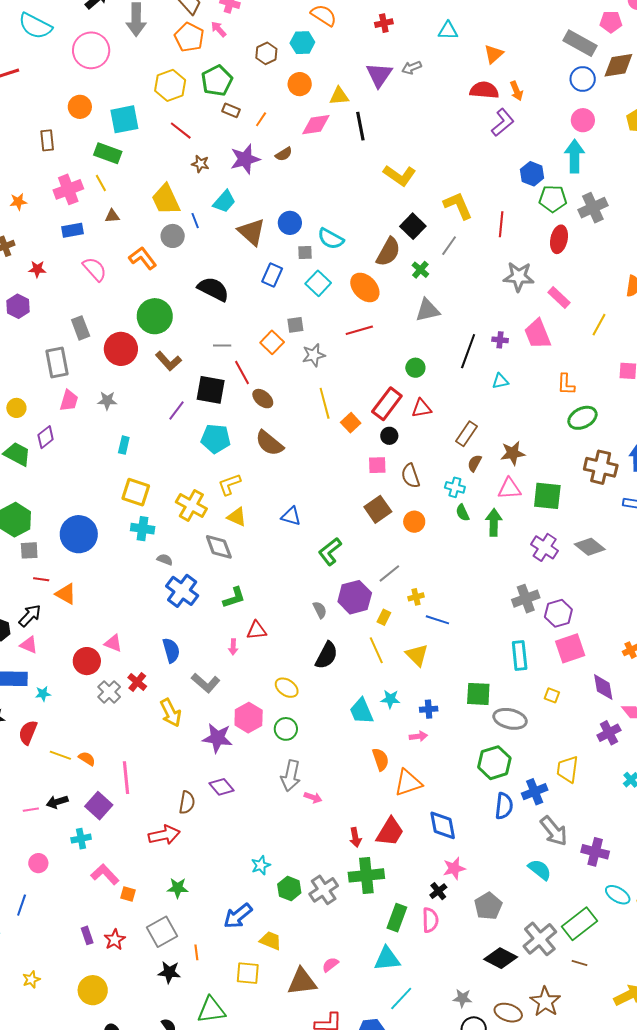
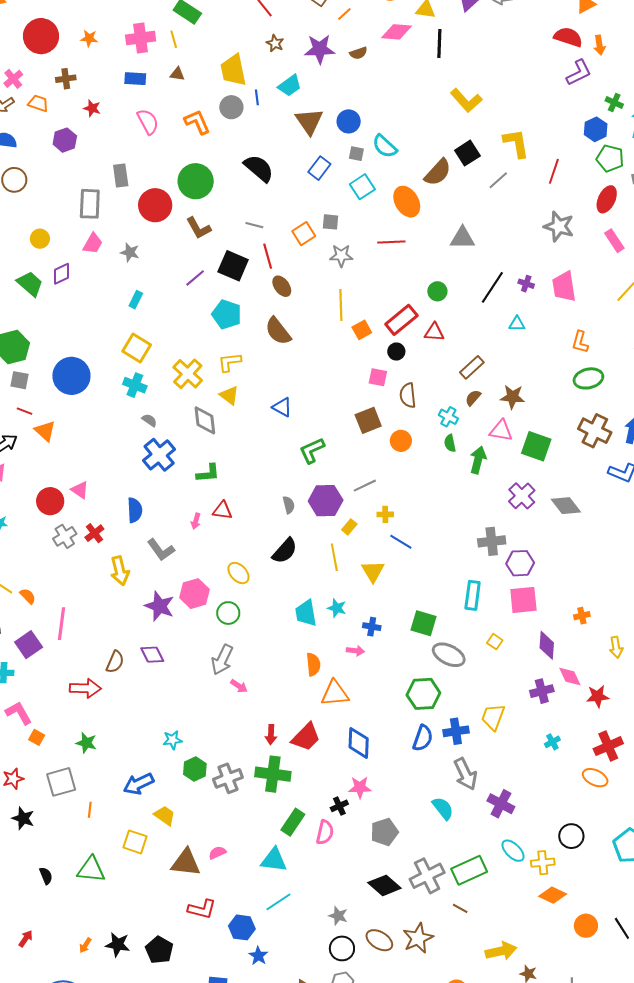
green cross: (420, 270) -> (614, 102), moved, turned -30
pink rectangle: (559, 298) -> (614, 241), moved
black star: (169, 972) -> (23, 818), moved

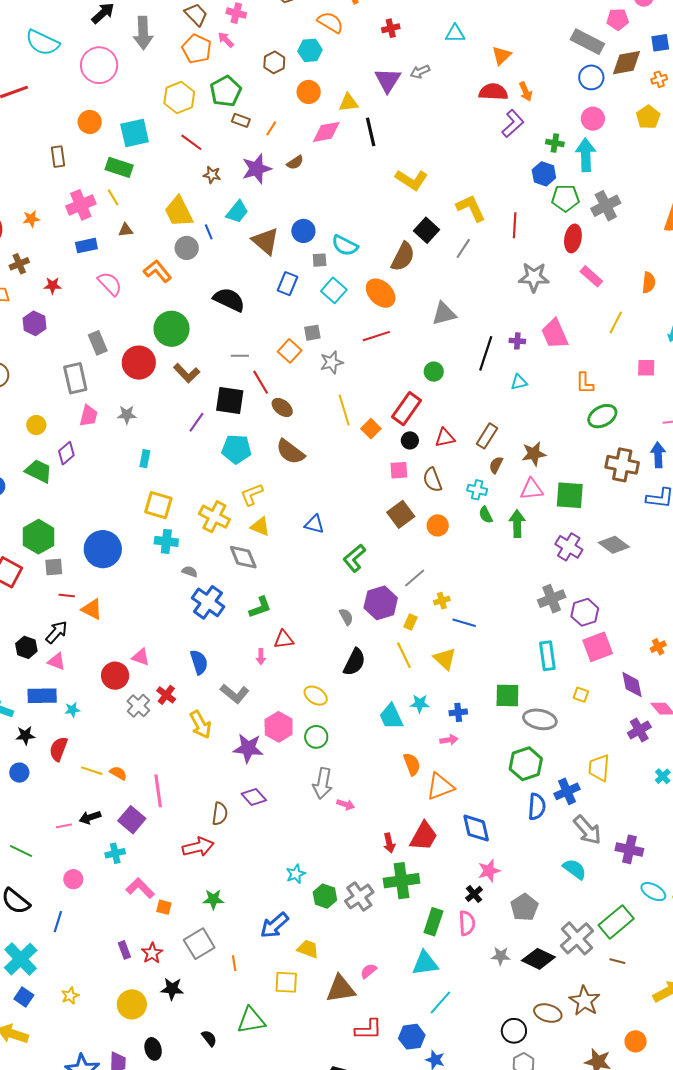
red triangle: (434, 332) -> (445, 438), moved
gray star: (338, 916) -> (501, 956), moved

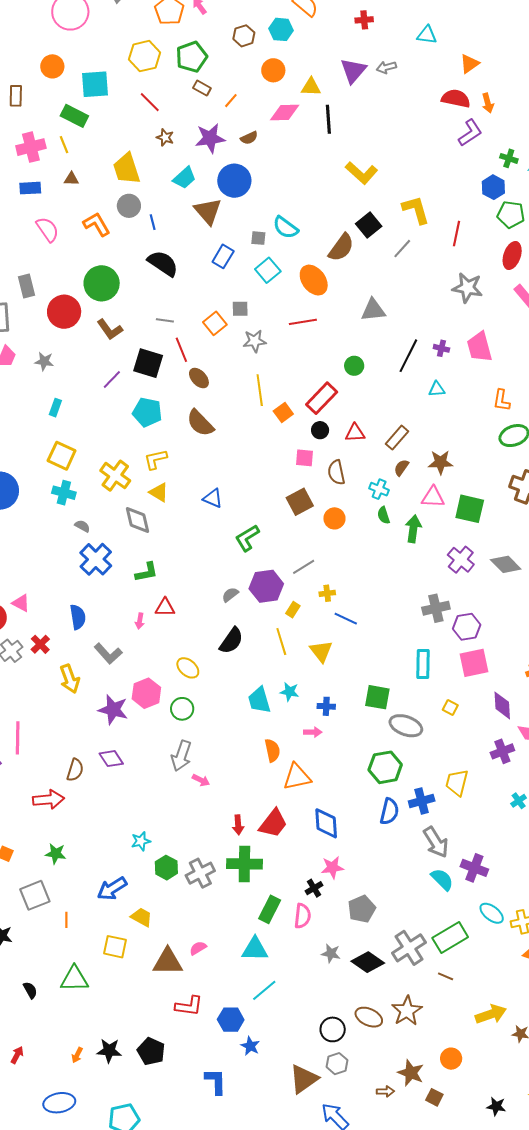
blue circle: (303, 231) -> (234, 181), moved, size x1.4
blue line: (209, 232) -> (153, 222), moved
gray semicircle: (346, 617) -> (230, 595), turned -108
cyan semicircle: (575, 869) -> (442, 879), moved

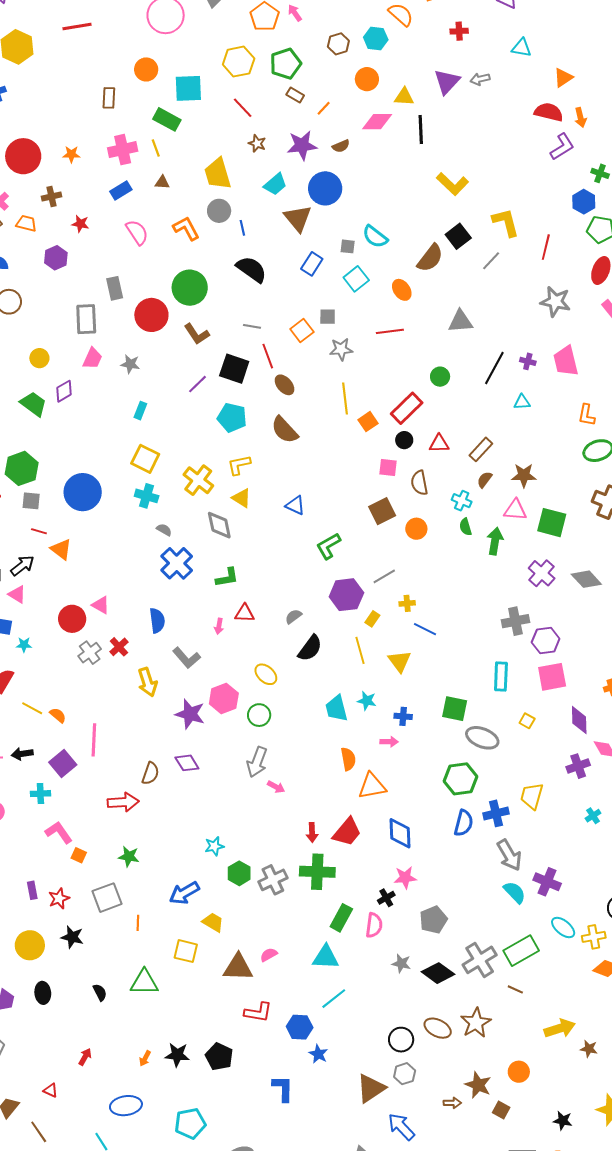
blue rectangle: (30, 188) -> (121, 191), turned -30
orange ellipse: (314, 280) -> (402, 290), size x0.7
gray semicircle: (230, 595) -> (293, 616), moved

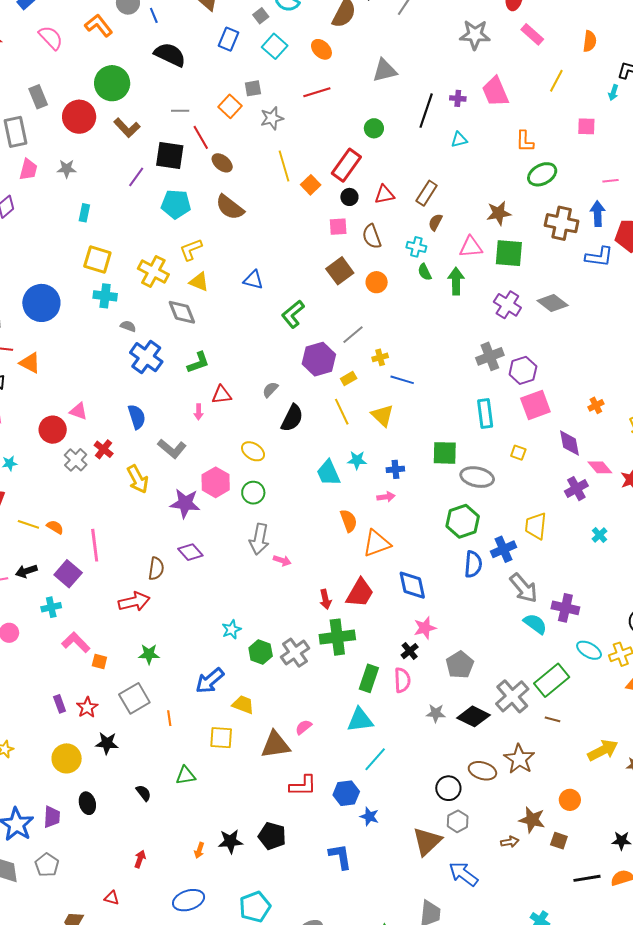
gray square: (348, 246) -> (261, 16), turned -35
brown star: (524, 475) -> (499, 213), moved
yellow rectangle: (372, 619) -> (349, 379), turned 35
green triangle: (144, 982) -> (186, 775), size x0.7

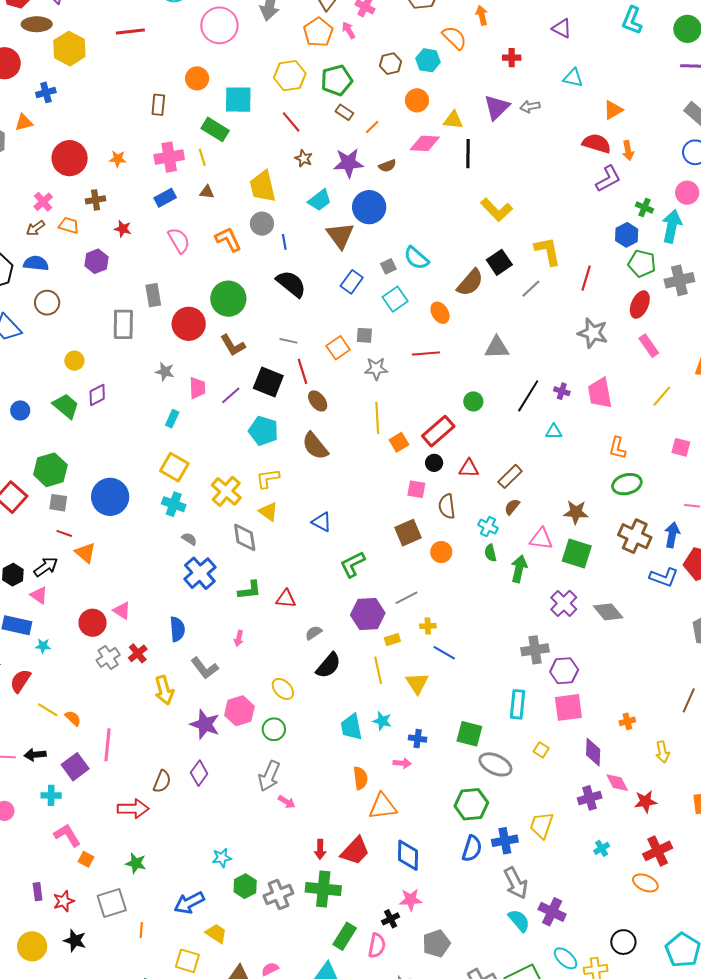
pink trapezoid: (28, 170) -> (197, 388), moved, turned -30
red triangle: (222, 395) -> (286, 599), moved
purple diamond: (190, 552) -> (199, 773), turned 65

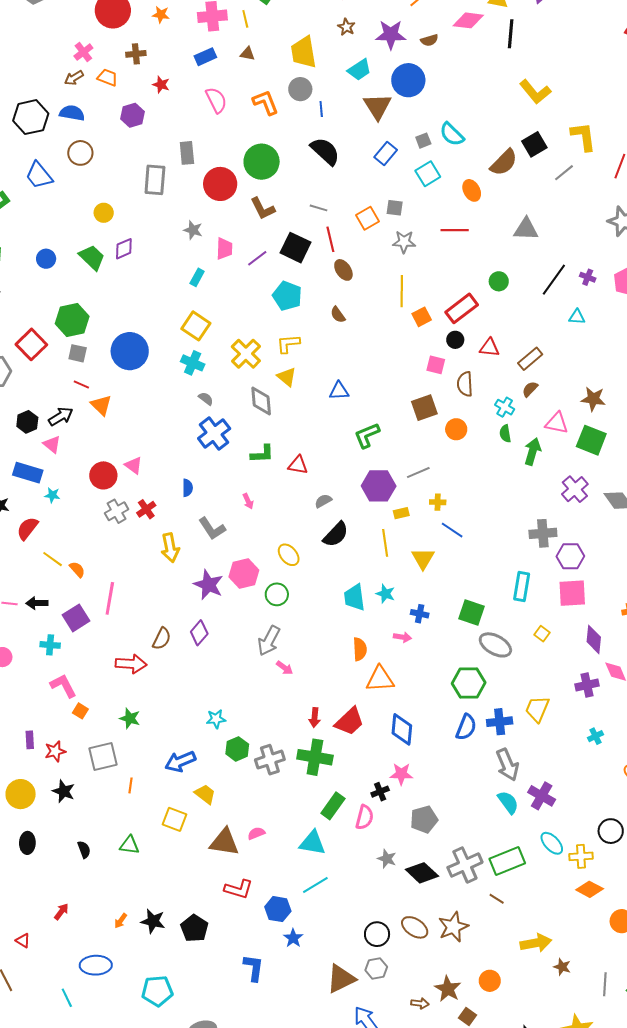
brown semicircle: (315, 446) -> (338, 315), size x0.6
blue triangle: (322, 522) -> (339, 391), turned -35
blue semicircle: (177, 629) -> (187, 488), size x0.7
pink arrow: (239, 638) -> (248, 501), turned -42

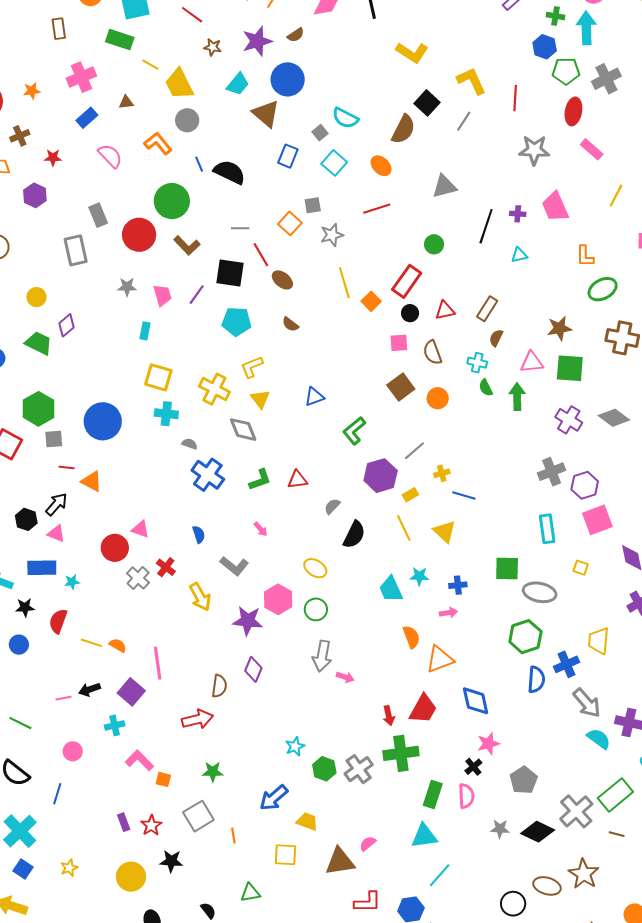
yellow line: (245, 19) -> (150, 65), moved, turned -30
blue line: (321, 109) -> (199, 164), moved
yellow triangle: (287, 377) -> (260, 399), turned 30

